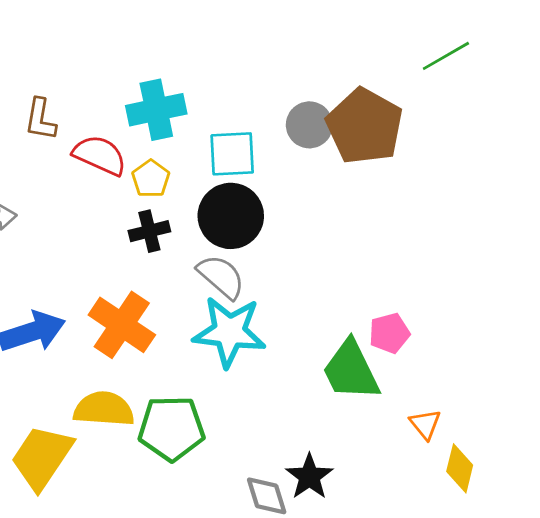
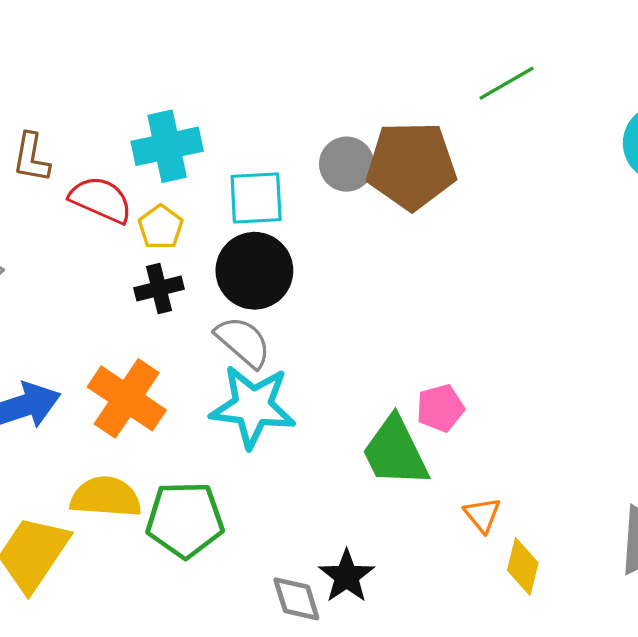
brown pentagon: (365, 126) -> (411, 166), turned -30

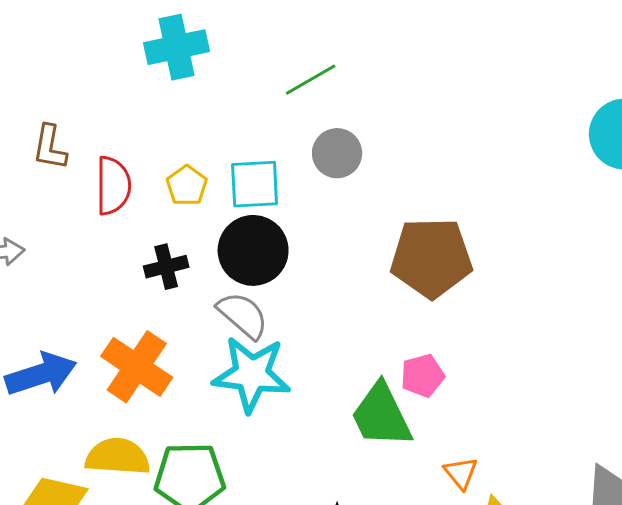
green line: (507, 83) -> (311, 80), moved
cyan cross: (167, 146) -> (176, 47), moved
brown pentagon: (411, 166) -> (431, 258), moved
red semicircle: (101, 200) -> (113, 186), turned 66
yellow pentagon: (161, 227) -> (187, 186), moved

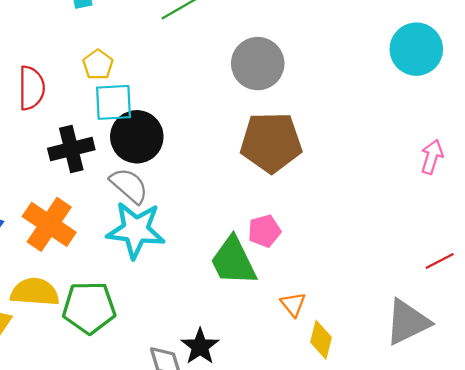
gray circle: (337, 153) -> (258, 64), moved, size x1.4
cyan square: (255, 184) -> (114, 102), moved
yellow pentagon: (187, 186) -> (98, 65), moved
black cross: (166, 267) -> (71, 149), size x1.4

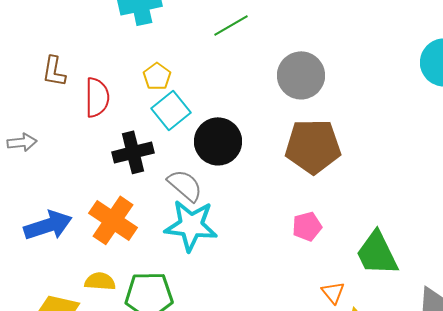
cyan square: (114, 102) -> (171, 110), turned -36
black circle: (137, 137) -> (218, 141), moved
green trapezoid: (233, 261) -> (377, 253), moved
yellow semicircle: (35, 292) -> (100, 281), size x0.7

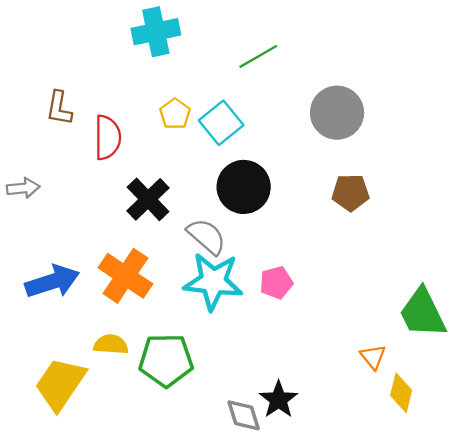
cyan square: (171, 110) -> (221, 123), moved
brown pentagon: (313, 146) -> (351, 193), size x0.6
black cross: (133, 152) -> (148, 199), turned -30
pink pentagon: (307, 226) -> (276, 283), moved

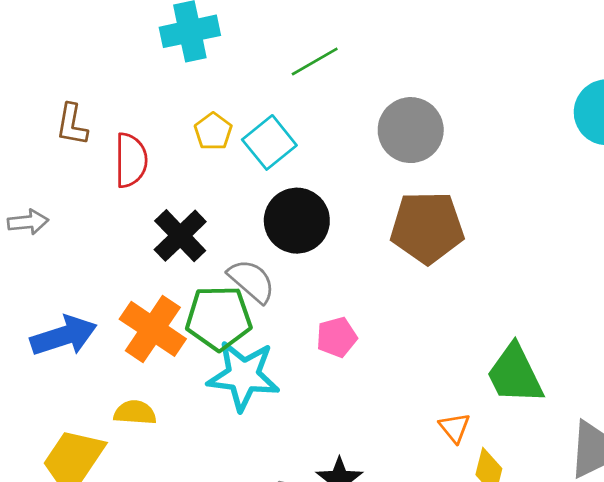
brown pentagon: (351, 193) -> (427, 227), size x1.6
cyan star: (213, 281) -> (243, 376), moved
green pentagon: (166, 360) -> (219, 318), moved

